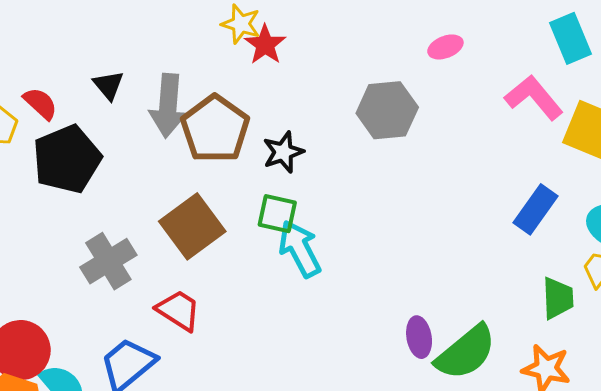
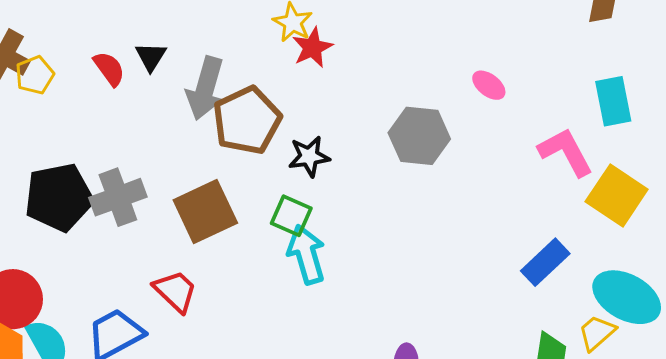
pink ellipse: (445, 47) -> (489, 85), turned 48
red semicircle: (40, 103) -> (109, 69), moved
black pentagon: (67, 159) -> (59, 197), moved
gray cross: (108, 261) -> (118, 197), moved

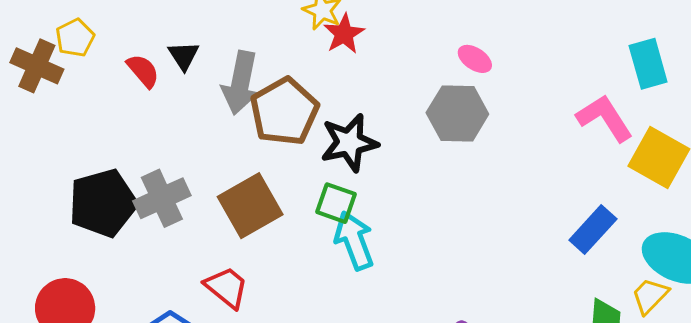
yellow pentagon: (35, 75) -> (75, 38), moved
pink ellipse: (489, 85) -> (475, 59), moved
black star: (309, 156) -> (349, 143), size x1.4

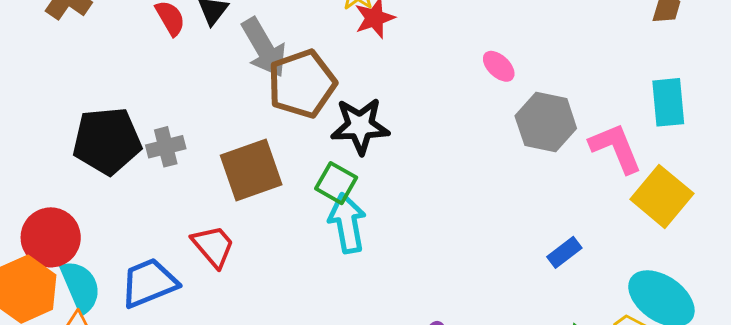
gray arrow: (240, 83) -> (264, 48), turned -52
gray hexagon: (457, 113) -> (546, 122), moved
gray cross: (162, 198) -> (166, 147), size x0.7
blue rectangle: (593, 229) -> (564, 252), moved, size x0.7

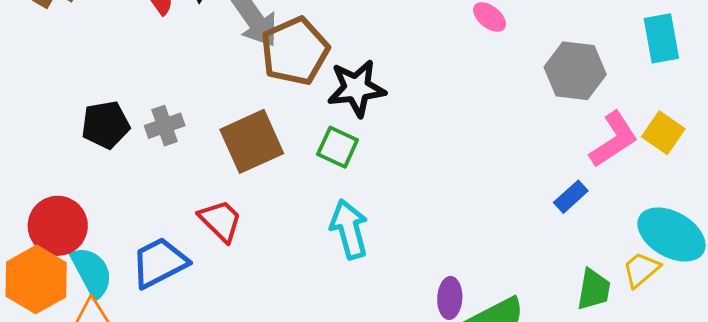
gray hexagon: (546, 122) -> (575, 71), moved
black pentagon: (107, 141) -> (106, 125), size x0.7
pink L-shape: (616, 148) -> (614, 139), moved, turned 84
yellow square: (662, 196) -> (663, 133), size x0.7
cyan arrow: (347, 223) -> (349, 229), moved

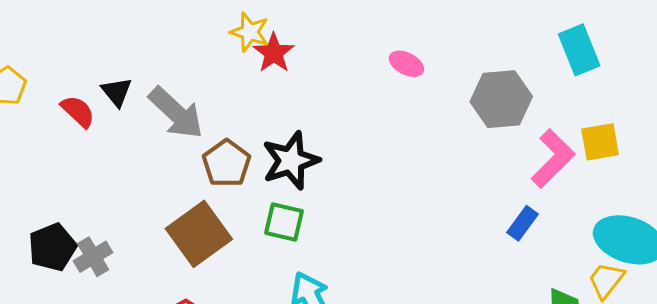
brown pentagon: (295, 51) -> (226, 163), moved, size x0.7
gray cross: (165, 126) -> (93, 257), moved
yellow square: (663, 133) -> (600, 142), turned -33

